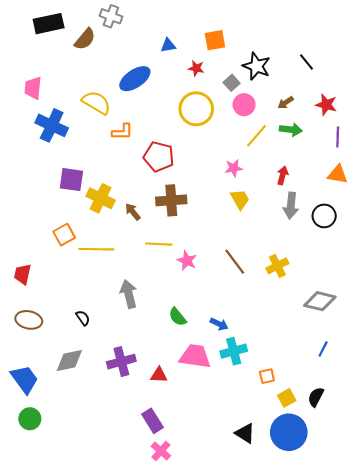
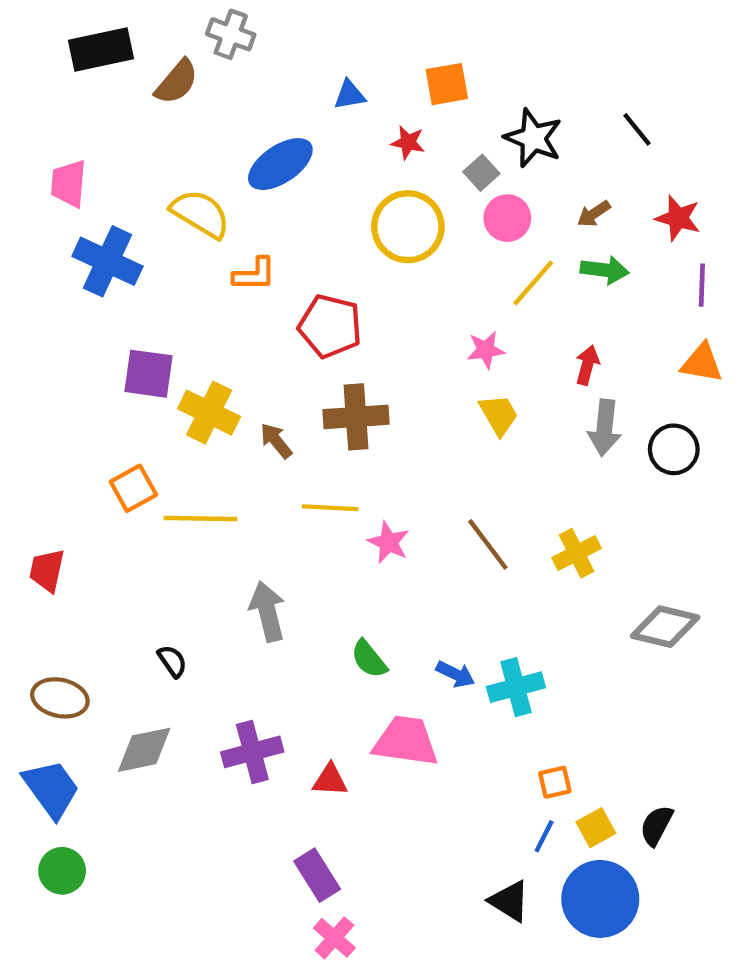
brown ellipse: (29, 320) -> (60, 698), moved
blue line: (323, 349) -> (544, 836), moved
cyan cross: (234, 351) -> (516, 687), moved

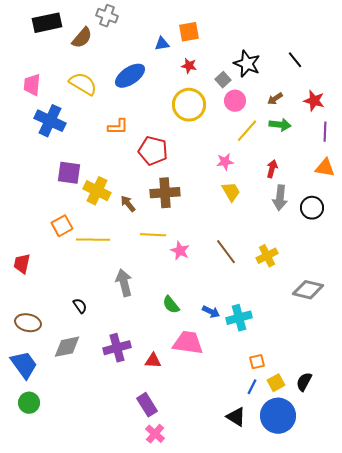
orange square: (447, 84) -> (189, 32), moved
yellow semicircle: (200, 214) -> (83, 84), moved

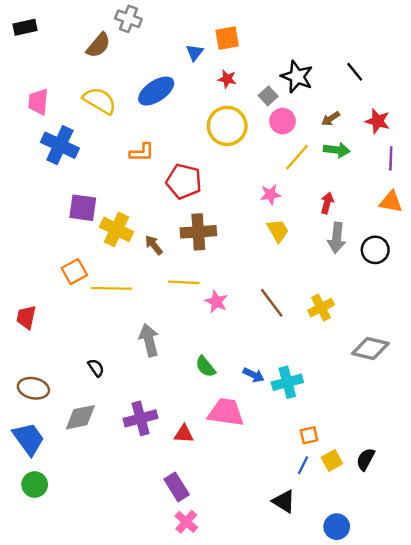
black rectangle: (47, 23) -> (25, 27), moved, size x0.7
blue triangle: (162, 44) -> (195, 53), turned -42
blue circle: (278, 416) -> (337, 527), moved, size x0.6

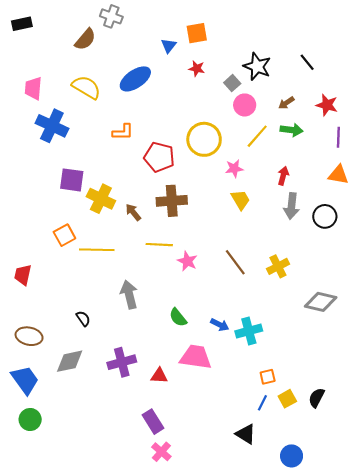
yellow circle: (227, 126) -> (204, 139), moved

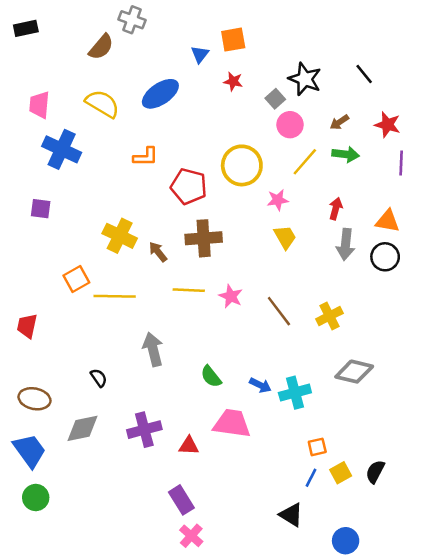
orange triangle: (338, 175) -> (388, 221), moved
purple square: (72, 180) -> (41, 209), moved, size x0.7
pink star: (187, 261) -> (231, 296), moved
gray diamond: (321, 302) -> (354, 372), moved

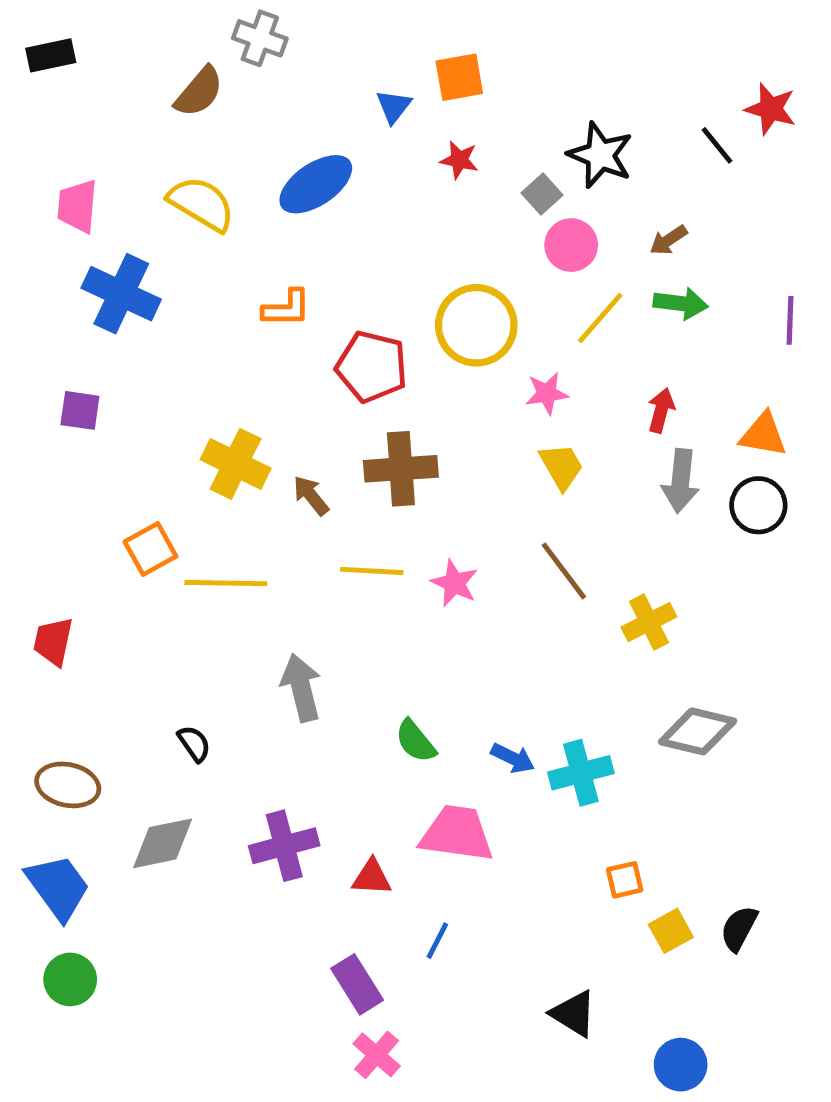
red star: (388, 125) -> (771, 109), moved
brown line: (279, 311) -> (564, 571), moved
blue line: (311, 478) -> (437, 941), moved

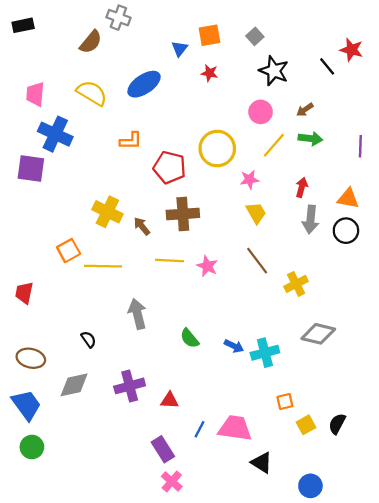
gray square: (542, 194) -> (255, 36), moved
purple square: (80, 410) -> (31, 168), moved, size x1.5
pink trapezoid: (457, 834) -> (235, 428), moved

